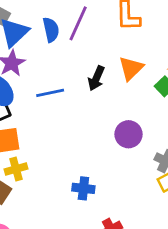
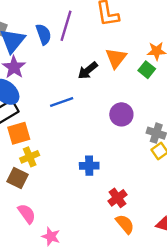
black arrow: (96, 78) -> (88, 70), turned 35
blue line: (50, 93) -> (62, 102), moved

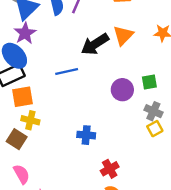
black arrow: (88, 70) -> (95, 44), size x1.4
green square: (147, 70) -> (149, 82), moved, turned 35
yellow cross: (30, 157) -> (30, 120), turned 30

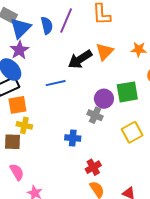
green square: (149, 82) -> (127, 92), size x1.6
gray cross: (153, 111) -> (95, 115), moved
yellow square: (155, 129) -> (132, 132), size x1.5
brown square: (17, 139) -> (12, 142), turned -30

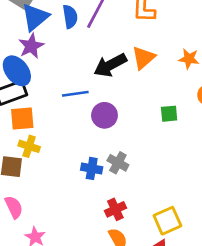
green square: (127, 92) -> (169, 114), size x0.6
purple circle: (104, 99) -> (104, 115), moved
gray cross: (95, 115) -> (118, 163), moved
yellow square: (132, 132) -> (167, 221), moved

